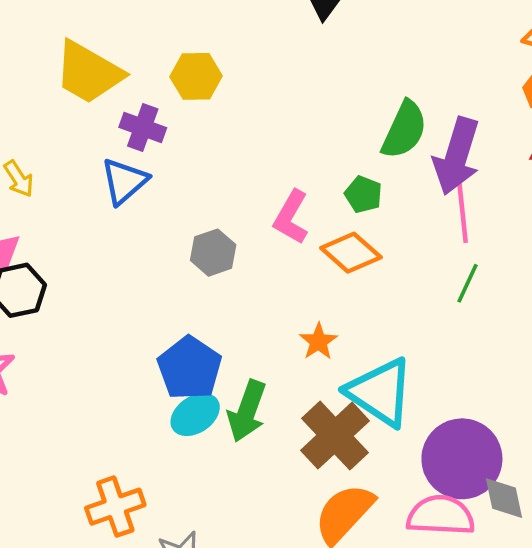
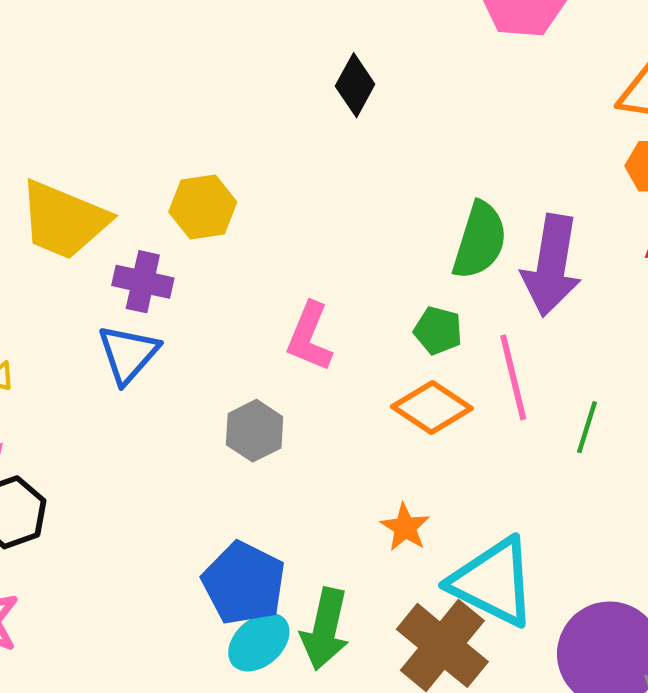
pink line: (462, 209) -> (513, 377), moved
pink L-shape: (291, 217) -> (310, 337), moved

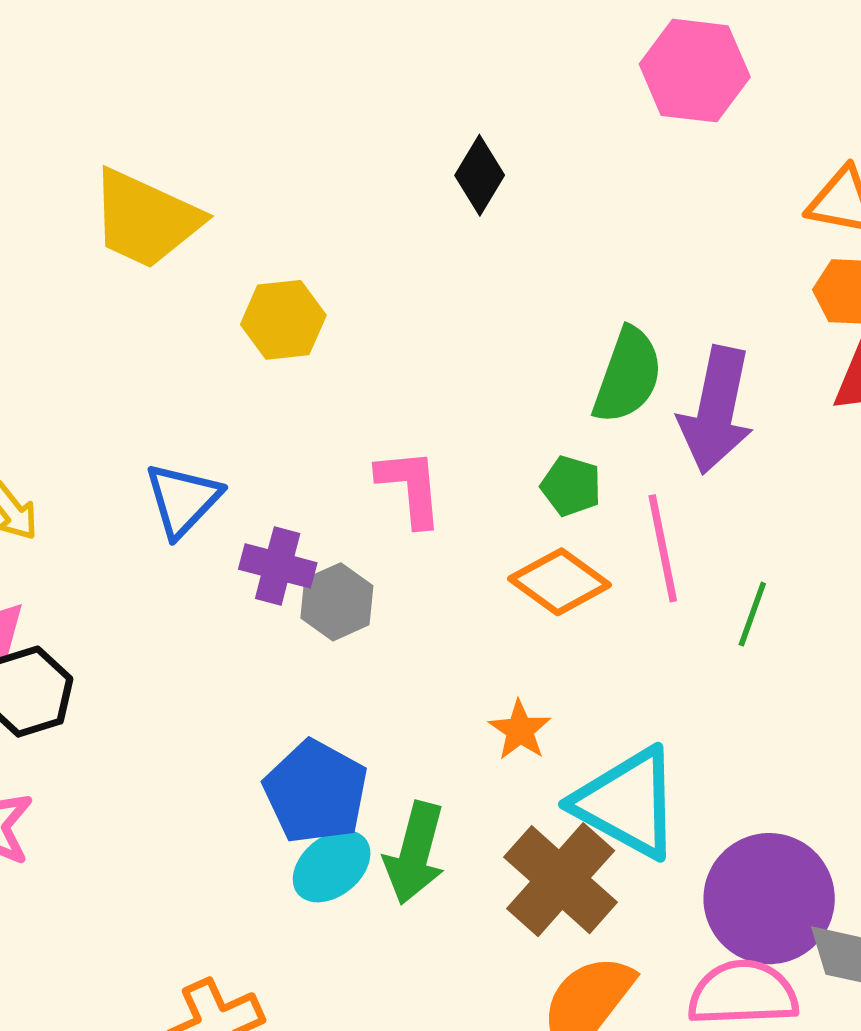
yellow trapezoid: (64, 220) -> (145, 219), moved
purple cross: (143, 282) -> (278, 566), moved
pink L-shape: (310, 337) -> (410, 487), turned 150

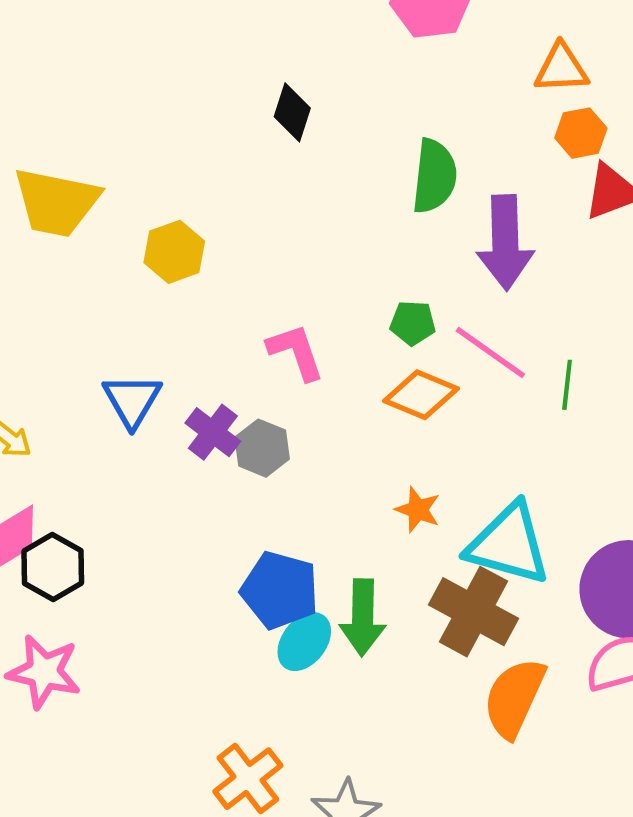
green semicircle: (628, 376) -> (434, 176), moved
pink line: (663, 548) -> (490, 352), turned -30
purple cross: (278, 566) -> (213, 432), turned 36

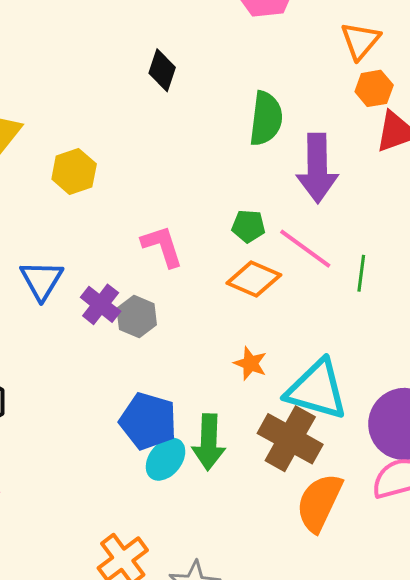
orange triangle: (561, 68) -> (360, 41), turned -48

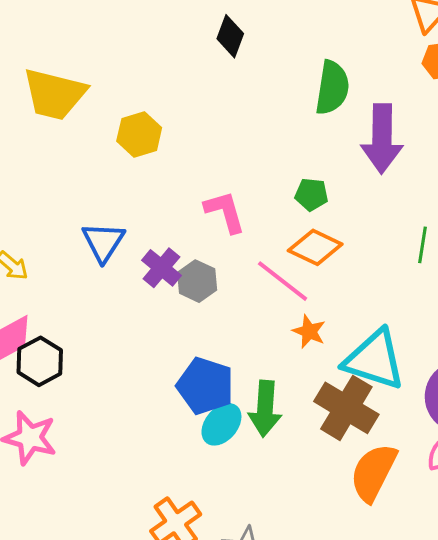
pink line: (305, 249) -> (283, 281), moved

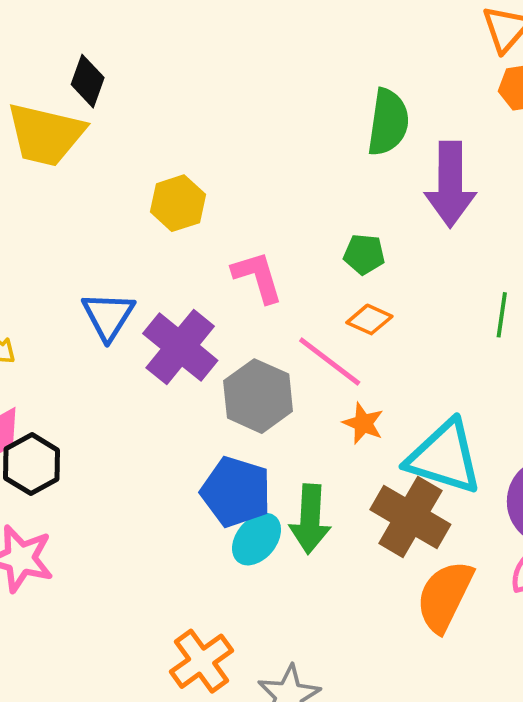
black diamond: (230, 36) -> (88, 81), moved
yellow hexagon: (139, 134) -> (178, 203), moved
orange diamond: (315, 247) -> (369, 319), size x0.7
purple cross: (161, 268) -> (180, 347), size x1.5
gray hexagon: (197, 281) -> (258, 396), moved, size x1.4

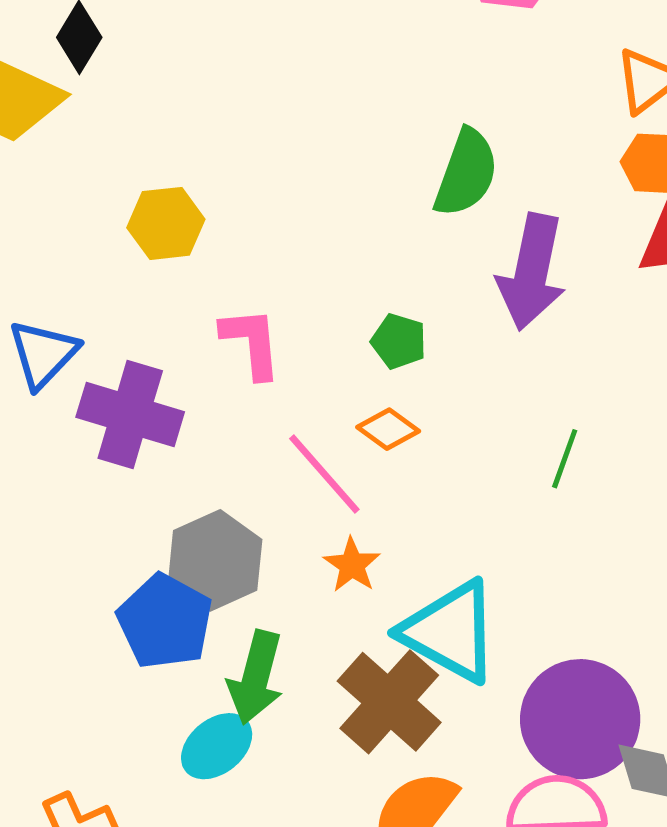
purple cross: (180, 347) -> (130, 415), turned -34
gray hexagon: (258, 396) -> (215, 560), moved
cyan ellipse: (257, 539) -> (217, 746), moved

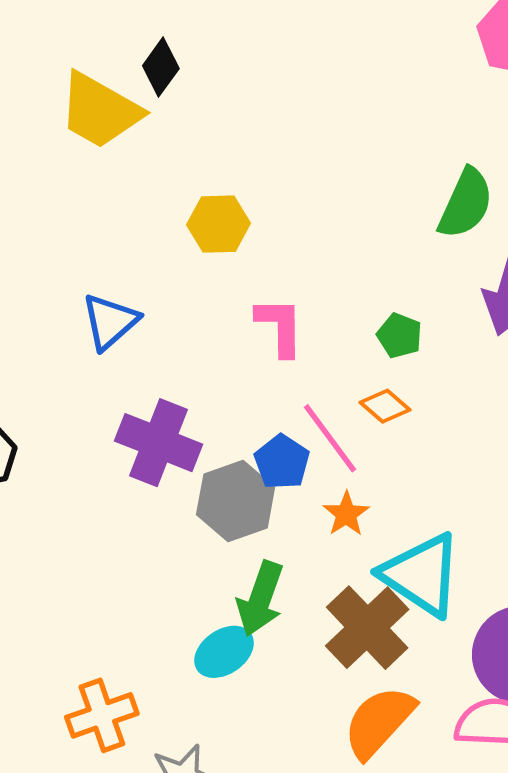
purple cross: (130, 415) -> (159, 443), moved
blue pentagon: (165, 621) -> (282, 462), moved, size x0.7

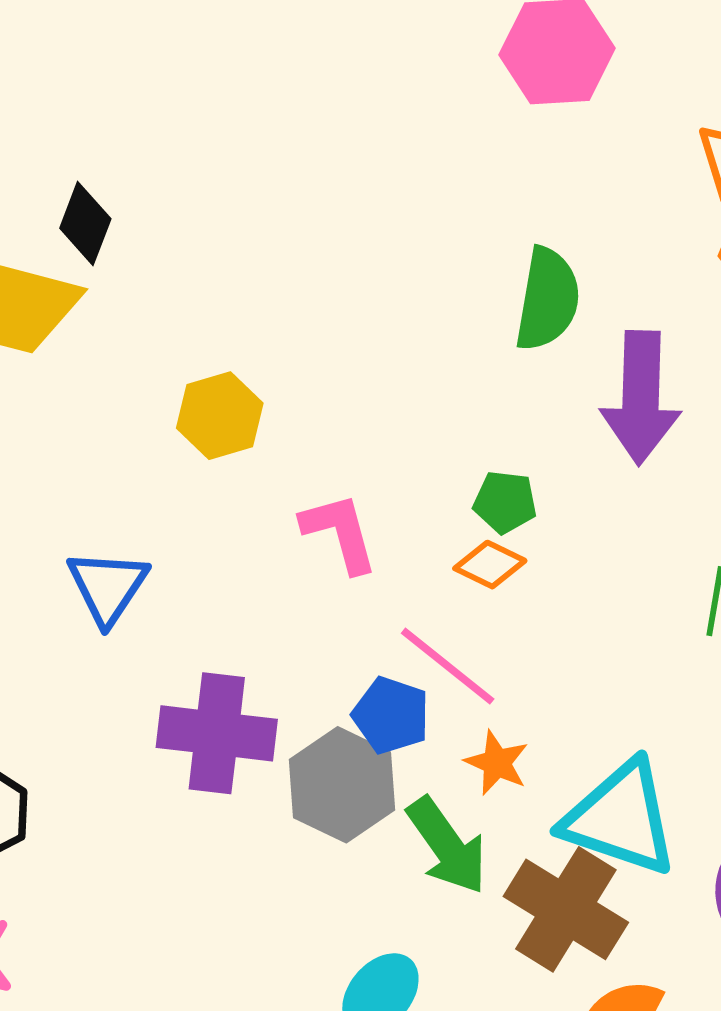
orange diamond: (385, 406) -> (490, 565), moved
green arrow: (260, 599) -> (447, 846), moved, turned -40

